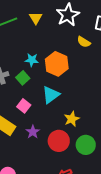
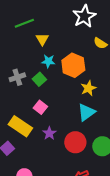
yellow triangle: (36, 18) -> (42, 39), moved
cyan triangle: (51, 95) -> (86, 112), moved
yellow star: (72, 119) -> (88, 88), moved

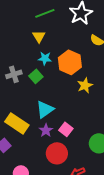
green line: (24, 23) -> (45, 13), moved
pink square: (40, 107) -> (66, 129), moved
cyan triangle: (86, 112) -> (45, 109), moved
red circle: (75, 142) -> (57, 153), moved

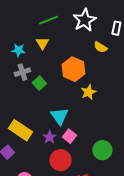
cyan star: (45, 58) -> (18, 50), moved
gray cross: (14, 74) -> (22, 72), moved
cyan triangle: (45, 109) -> (59, 116), moved, turned -30

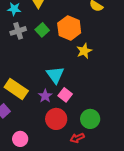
green square: (39, 83) -> (42, 30), moved
green circle: (102, 150) -> (90, 119), moved

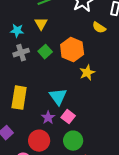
yellow rectangle: (16, 89) -> (19, 98), moved, turned 65
red circle: (56, 119) -> (39, 141), moved
green circle: (90, 119) -> (73, 141), moved

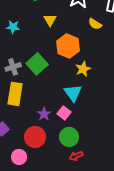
yellow triangle: (41, 24) -> (50, 20), moved
green square: (45, 52) -> (37, 64), moved, size x1.5
gray cross: (21, 53) -> (13, 67), moved
cyan triangle: (58, 97) -> (73, 93), moved

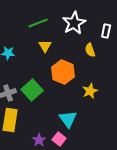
yellow semicircle: (95, 24) -> (90, 50), turned 40
yellow star: (83, 69) -> (90, 91), moved

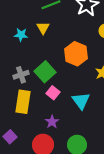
yellow triangle: (45, 46) -> (43, 28), moved
pink square: (59, 139) -> (53, 93), moved

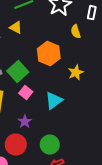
yellow triangle: (43, 28) -> (16, 28), turned -32
cyan triangle: (81, 101) -> (54, 101), turned 30

